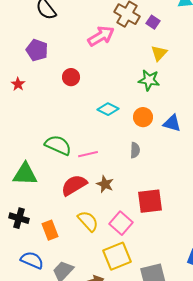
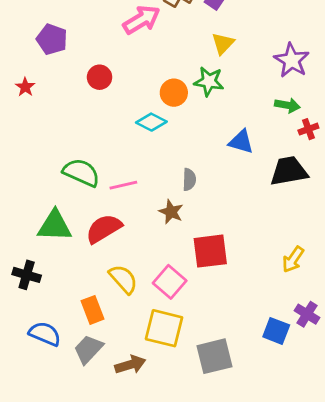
orange circle: (143, 117) -> (174, 93), moved
green triangle: (25, 174) -> (55, 226), moved
brown star: (105, 184) -> (171, 212), moved
orange rectangle: (50, 230) -> (93, 310), moved
yellow square: (117, 256) -> (164, 328), turned 36

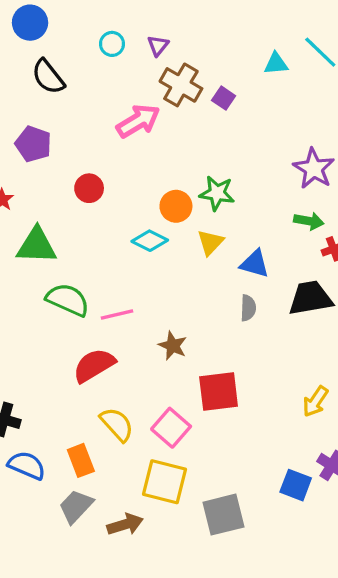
yellow triangle: (223, 44) -> (210, 242), moved
gray semicircle: (189, 180) -> (248, 308), moved
green triangle: (55, 226) -> (37, 246), moved
blue semicircle: (45, 334) -> (27, 465), moved

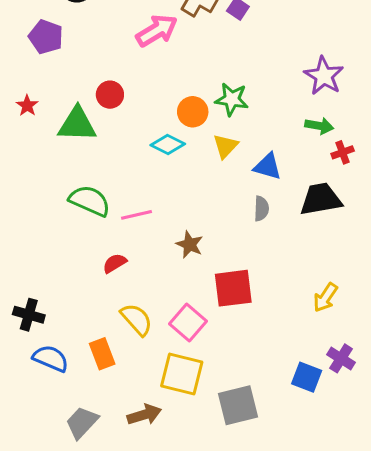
purple pentagon: (33, 144) -> (46, 37), moved
green triangle: (37, 246) -> (77, 124), moved
red semicircle: (94, 365) -> (115, 263), size x0.6
gray trapezoid: (76, 506) -> (82, 422), moved

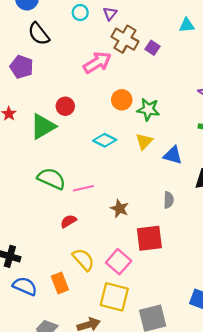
orange circle: (193, 112) -> (122, 100), moved
green triangle: (77, 124) -> (43, 126), turned -32
gray semicircle: (261, 209) -> (169, 200), moved

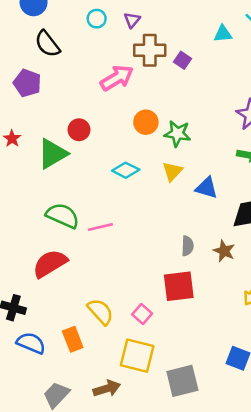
brown cross: (125, 39) -> (150, 50), turned -30
gray semicircle: (169, 200) -> (188, 246), moved
brown star: (120, 208) -> (224, 251), moved
red semicircle: (68, 221) -> (50, 264), moved, size x1.8
pink square: (119, 262) -> (142, 314), size x0.7

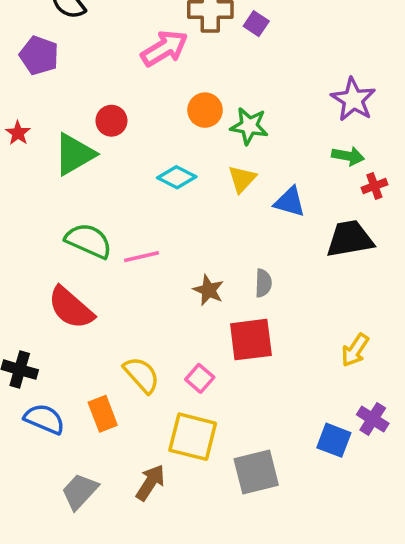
brown star: (224, 251) -> (209, 290), moved
red semicircle: (50, 264) -> (71, 308), turned -108
brown arrow: (107, 389) -> (150, 483), turned -40

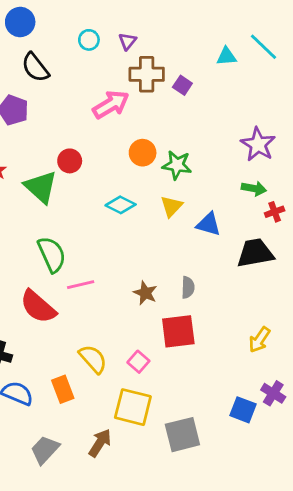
green triangle: (74, 154) -> (41, 187), turned -48
green semicircle: (89, 241) -> (52, 254), turned 42
pink line: (141, 257) -> (81, 285), moved

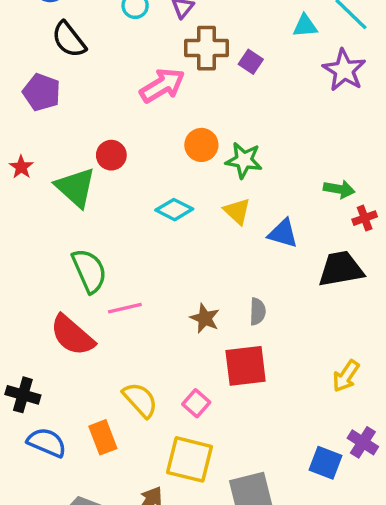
purple star: (258, 144) -> (344, 70), moved
yellow triangle: (171, 206) -> (237, 211), turned -30

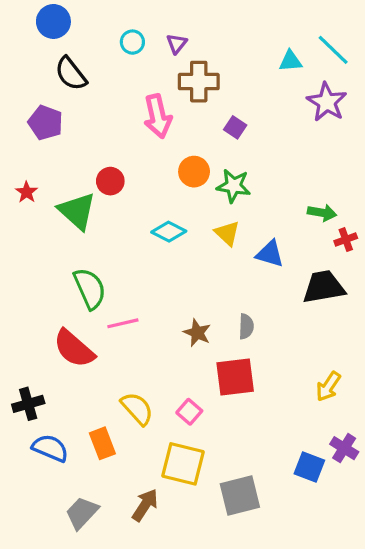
purple square: (251, 62) -> (235, 127), moved
pink arrow: (162, 85) -> (158, 116), turned 108
black cross: (23, 395) -> (28, 404), turned -32

